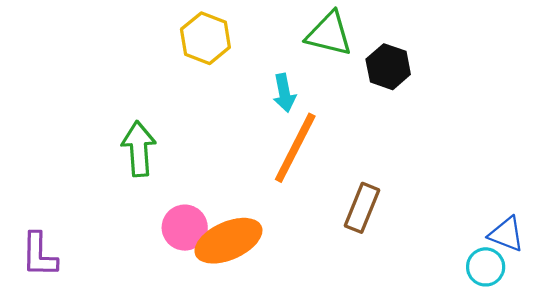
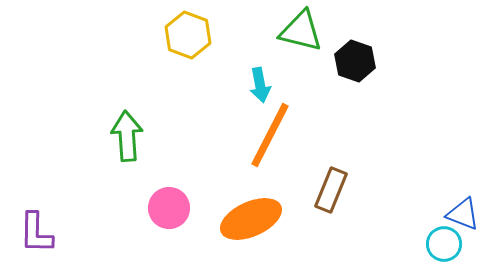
orange ellipse: (228, 241) -> (251, 219), moved

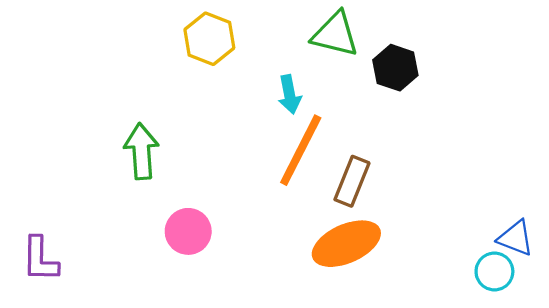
brown rectangle: (331, 190) -> (352, 181), moved
orange ellipse: (251, 219) -> (346, 244), moved

